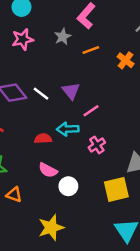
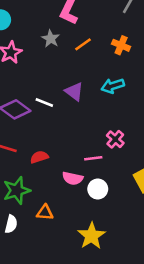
pink line: (91, 111) -> (93, 158), moved, turned 42
cyan arrow: (68, 129) -> (113, 86), moved
red semicircle: (43, 139) -> (39, 157), moved

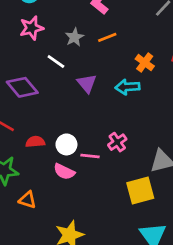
gray star: (51, 39) -> (74, 37), moved
orange cross: (121, 45) -> (145, 62), moved
white line: (44, 103) -> (56, 62), moved
white circle: (98, 189) -> (66, 144), moved

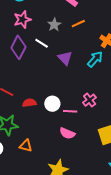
purple diamond: (22, 87) -> (18, 47), moved, turned 70
cyan arrow: (128, 87) -> (95, 59), turned 138
pink semicircle: (64, 172) -> (67, 133), moved

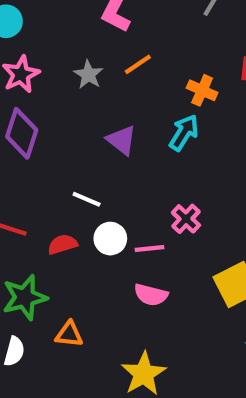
white line: (42, 43) -> (87, 199), moved

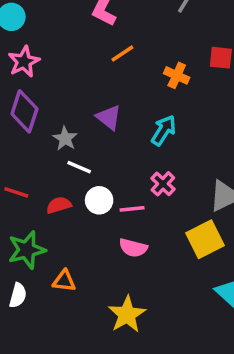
gray star: (88, 75) -> (65, 139), moved
cyan arrow: (184, 133) -> (164, 130), moved

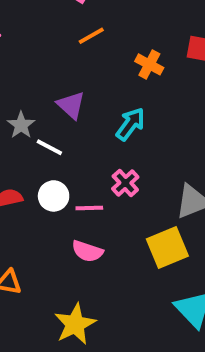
white line: (79, 167) -> (49, 147), moved

